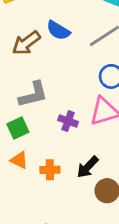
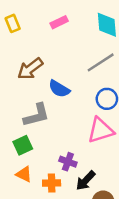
blue semicircle: (58, 30) -> (59, 89), moved
purple cross: (68, 121) -> (68, 162), moved

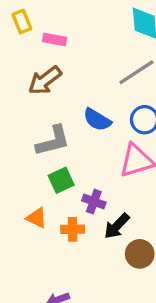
pink rectangle: (59, 22) -> (55, 40), moved, turned 36
blue semicircle: (59, 89) -> (97, 120), moved
green square: (23, 145) -> (61, 180), moved

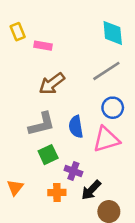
brown arrow: (45, 80) -> (52, 84), moved
blue semicircle: (97, 120) -> (76, 127), moved, turned 50
orange triangle: (37, 218) -> (15, 187), moved, turned 42

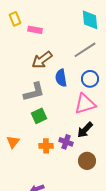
blue semicircle: (76, 127) -> (61, 78), moved
purple cross: (73, 171) -> (66, 142), moved
black arrow: (91, 190) -> (85, 130), moved

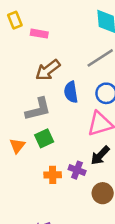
orange triangle: (13, 142) -> (17, 146), moved

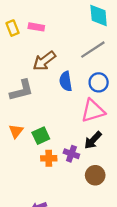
yellow rectangle: (15, 20) -> (13, 28), moved
gray L-shape: (38, 109) -> (22, 90), moved
green square: (44, 138) -> (41, 136), moved

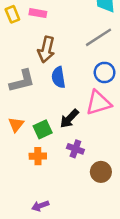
brown arrow: (44, 61) -> (46, 49), turned -40
blue semicircle: (66, 81) -> (58, 77), moved
black arrow: (93, 140) -> (69, 119), moved
orange cross: (49, 158) -> (38, 156), moved

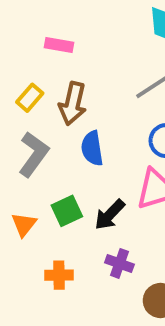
yellow rectangle: (12, 14) -> (30, 98), moved, turned 63
gray L-shape: (22, 81) -> (34, 154), turned -40
green square: (43, 129) -> (67, 211), moved

